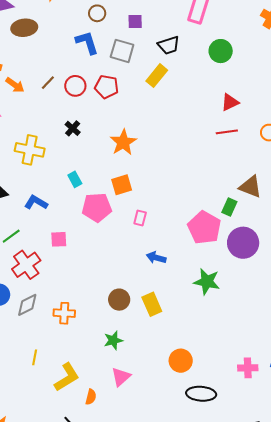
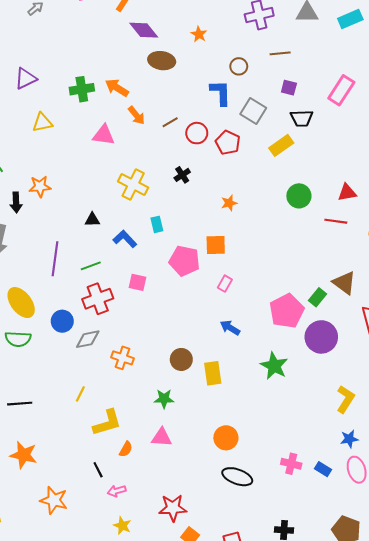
purple square: (135, 22) -> (289, 88), moved
green circle: (221, 51) -> (299, 196), moved
orange star: (123, 142) -> (229, 203), size x0.6
cyan rectangle: (75, 179) -> (157, 224), moved
pink triangle: (121, 377) -> (162, 437), turned 30

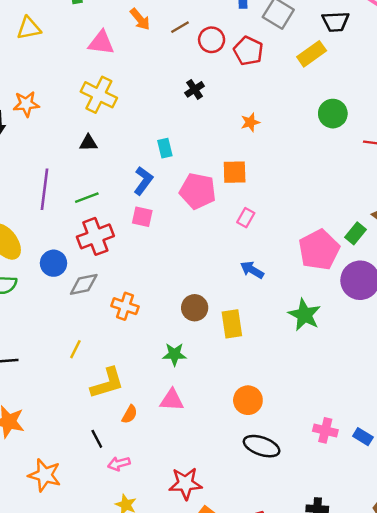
yellow cross: (133, 184) -> (99, 95), moved
blue L-shape: (125, 239) -> (143, 181), moved, turned 80

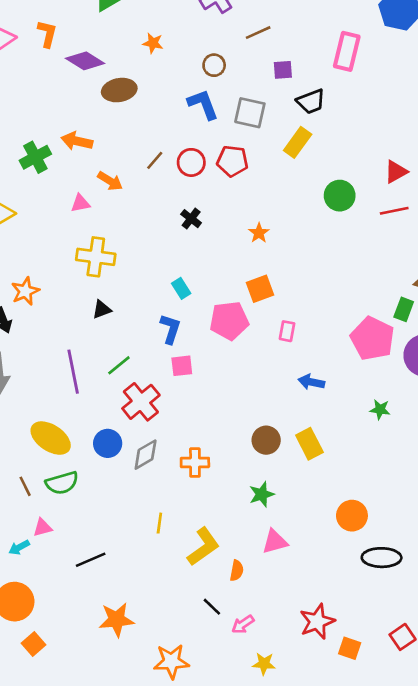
orange arrow: (140, 19) -> (110, 181), moved
pink triangle: (101, 43) -> (80, 203), size x0.7
green star: (305, 315) -> (380, 409), size x0.6

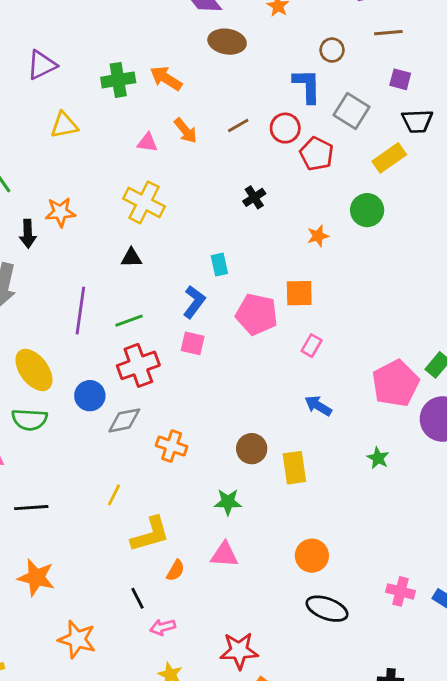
red circle: (191, 162) -> (285, 128), moved
green circle: (340, 196) -> (367, 210), moved

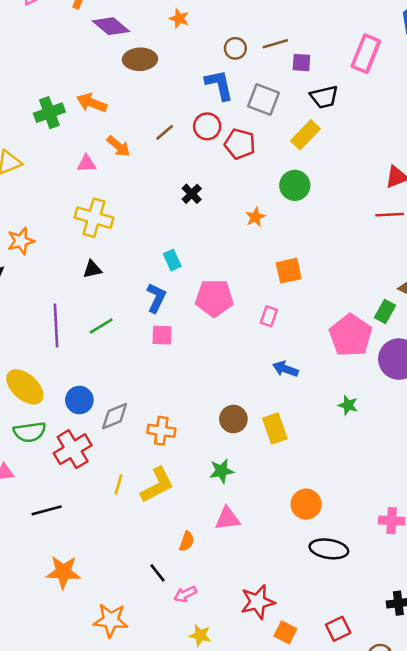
brown line: (388, 33) -> (275, 44), moved
orange square: (299, 293) -> (289, 271), moved
red cross: (138, 365) -> (73, 449), moved
yellow L-shape: (150, 534) -> (157, 485), moved

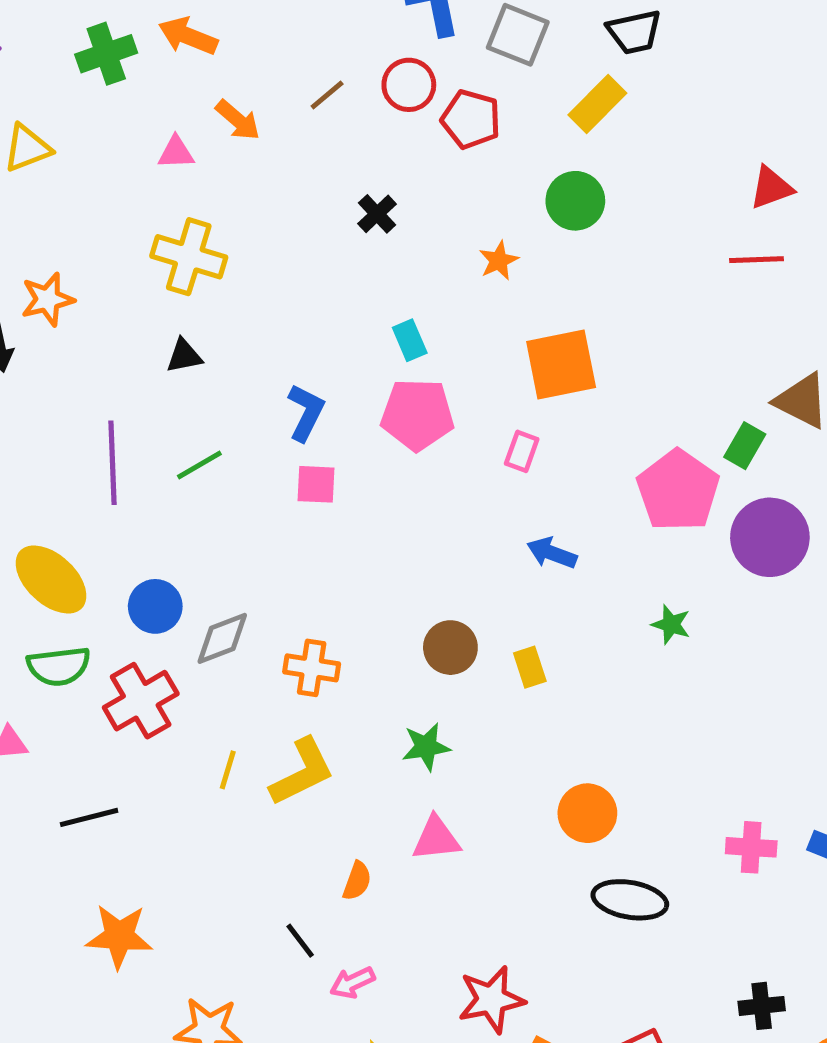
cyan rectangle: (172, 260) -> (410, 340), moved
orange square: (289, 271) -> (561, 364), size x1.4
yellow rectangle: (275, 429) -> (530, 667), size x0.7

